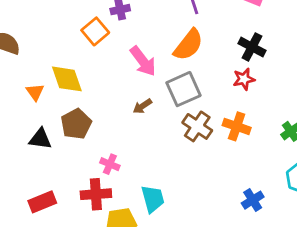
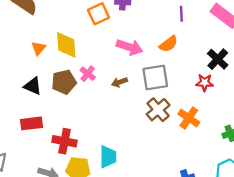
orange semicircle: (188, 45) -> (169, 44), size x0.7
pink arrow: (143, 61) -> (130, 47), turned -50
pink cross: (110, 164) -> (88, 74), moved
red rectangle: (42, 202) -> (31, 123), moved

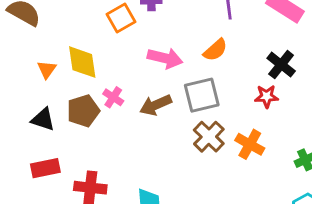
brown arrow: (119, 82) -> (156, 105), size x1.5

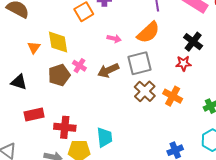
orange semicircle: (215, 50) -> (148, 32), size x1.4
pink arrow: (165, 58) -> (114, 39), size x0.6
black triangle: (43, 119) -> (19, 82), moved

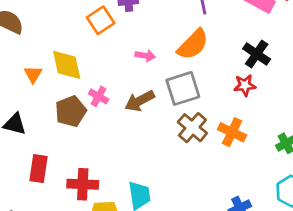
red rectangle: (34, 114) -> (39, 169), turned -66

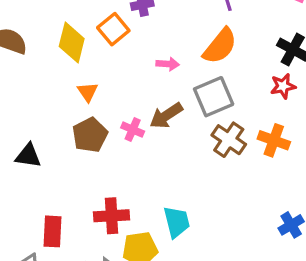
yellow diamond: (67, 65) -> (72, 42), moved, turned 32
orange triangle: (33, 74) -> (88, 92), moved
pink cross: (99, 96) -> (133, 130), moved
red rectangle: (39, 169) -> (52, 231), moved

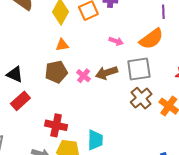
orange triangle: (88, 92) -> (62, 45), turned 40
red rectangle: (52, 231) -> (20, 101), moved, turned 30

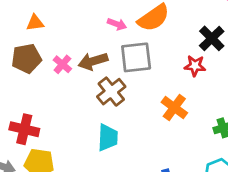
pink arrow: (116, 41) -> (117, 24), moved
brown cross: (141, 98) -> (111, 92), moved
cyan trapezoid: (95, 140) -> (108, 138), moved

